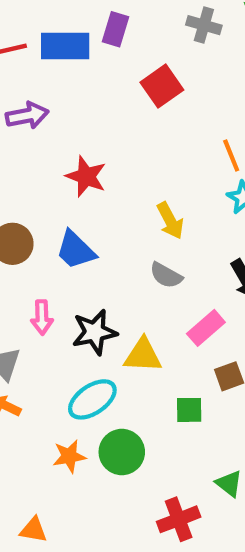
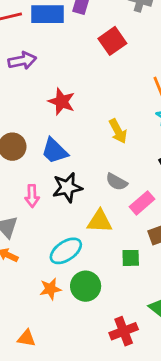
gray semicircle: (166, 275) -> (117, 182), moved
black star: (94, 332) -> (67, 187), moved

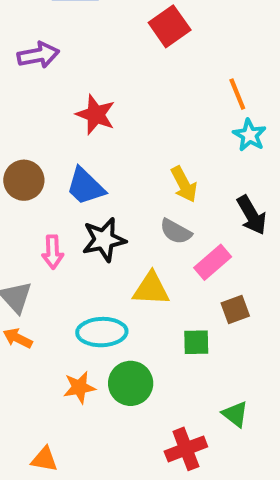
yellow arrow: (118, 131) -> (184, 184), moved
cyan ellipse: (66, 251) -> (102, 332), turned 32

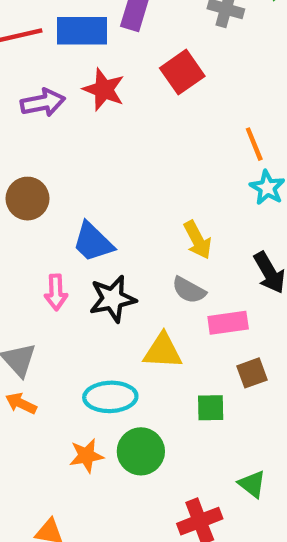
red star: (96, 115) -> (104, 90), moved
brown circle: (24, 180) -> (28, 199), moved
pink arrow: (53, 252) -> (56, 292), moved
pink rectangle: (213, 262) -> (228, 323), turned 33

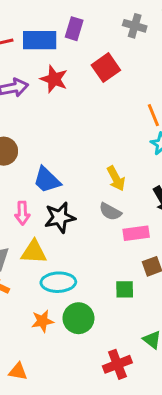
yellow triangle: (163, 351) -> (34, 252), moved

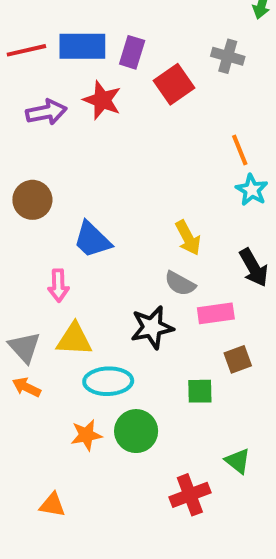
gray cross: (135, 26) -> (228, 56), moved
purple rectangle: (74, 29) -> (132, 52), moved
black star: (60, 217) -> (152, 327), moved

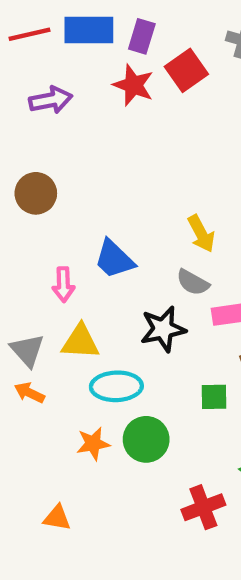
red star: (102, 100) -> (133, 85), moved
blue trapezoid: (92, 240) -> (114, 259), moved

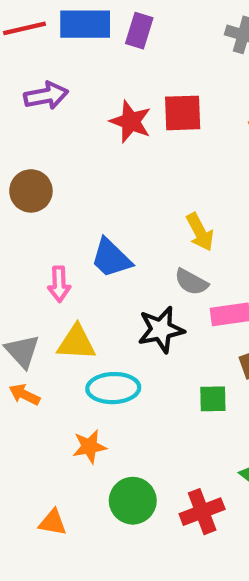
red square: (186, 70) -> (183, 113), moved, turned 33
red star: (133, 85) -> (131, 122), moved
green circle: (146, 439) -> (133, 501), moved

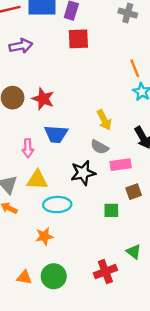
red square: (183, 113) -> (78, 39), moved
red star: (131, 122) -> (43, 99), moved
blue trapezoid: (111, 258) -> (56, 134), turned -40
green circle: (133, 501) -> (54, 276), moved

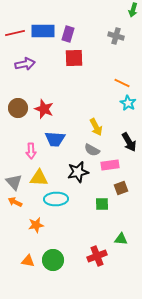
orange line: (135, 68) -> (122, 83), turned -42
orange star: (44, 236) -> (36, 225), moved
green triangle: (134, 252) -> (121, 239), turned -32

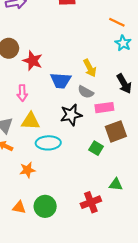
red star: (44, 109) -> (33, 61), moved
blue trapezoid: (55, 139) -> (61, 81), moved
brown square: (121, 188) -> (116, 131), size x1.5
green square: (102, 204) -> (96, 148), turned 32

